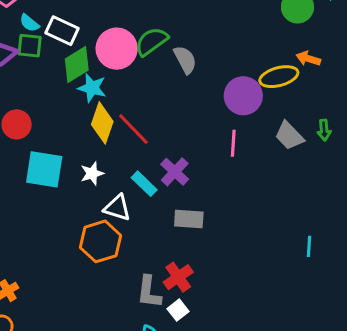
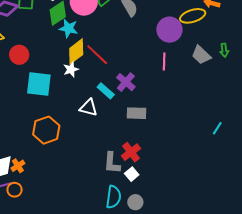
yellow diamond: (102, 123) -> (76, 51), turned 36
white star: (92, 173) -> (71, 69), moved
orange hexagon: (101, 241) -> (46, 130), moved
cyan line: (309, 246) -> (217, 128), turned 32

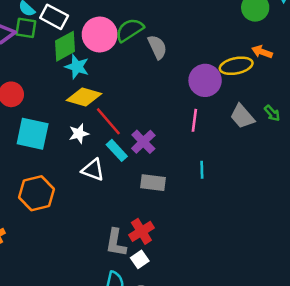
green arrow: (224, 50) -> (272, 113), turned -40
yellow diamond: (76, 51) -> (84, 97), turned 48
red line: (97, 55) -> (108, 121), moved
white star: (71, 69) -> (79, 134), moved
cyan line: (217, 128) -> (202, 170), moved, turned -40

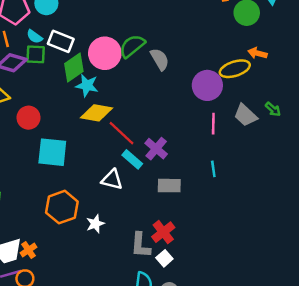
pink line: (194, 120) -> (213, 124), moved
white star: (79, 134) -> (95, 224), moved

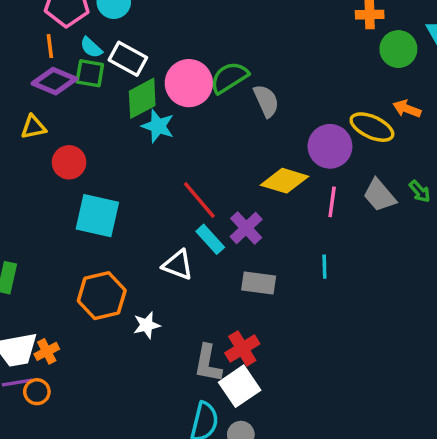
yellow ellipse: (235, 69) -> (372, 127), turned 36
yellow diamond: (96, 113) -> (284, 181), moved
white square: (164, 258) -> (240, 386), size x1.6

